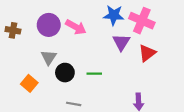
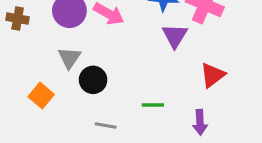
red triangle: (147, 53) -> (213, 75), moved
green line: (94, 74) -> (153, 105), moved

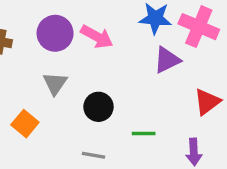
purple triangle: (175, 36) -> (167, 60), turned 32
black circle: (93, 80) -> (99, 107), moved

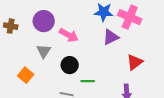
pink arrow: (97, 37) -> (69, 35), moved
green line: (144, 134) -> (88, 81), moved

